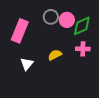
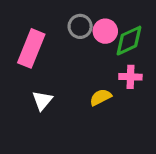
yellow semicircle: (55, 55) -> (101, 97), moved

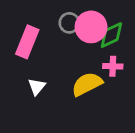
pink circle: (105, 31) -> (91, 27), size x1.5
yellow semicircle: (101, 97) -> (87, 84), size x1.6

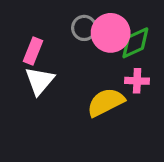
pink rectangle: (27, 42) -> (33, 51), size x0.7
white triangle: (37, 87) -> (40, 81), moved, size x1.4

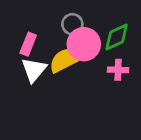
pink circle: (111, 33) -> (84, 44), moved
yellow semicircle: (106, 102) -> (65, 60), moved

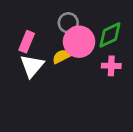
yellow semicircle: (65, 60) -> (62, 56), size x0.6

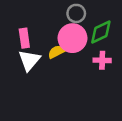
gray circle: (68, 23) -> (76, 13), moved
pink rectangle: (27, 42) -> (24, 38), turned -30

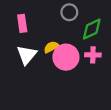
pink rectangle: (24, 38) -> (22, 23), moved
pink circle: (73, 38) -> (66, 57), moved

